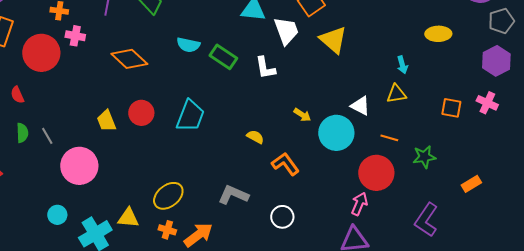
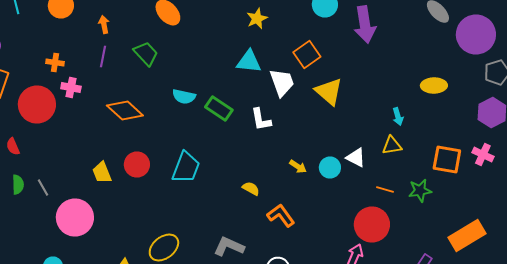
orange square: (451, 108) -> (447, 160), size x1.4
cyan circle: (336, 133) -> (330, 168), moved, size x0.6
green star: (424, 157) -> (420, 190), moved
orange rectangle: (471, 184) -> (467, 236), size x1.8

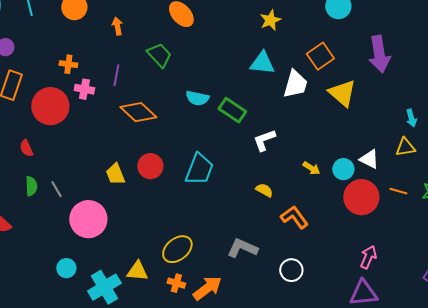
purple arrow: (365, 24) -> (379, 54), moved
purple line: (103, 56) -> (116, 75), moved
white trapezoid: (282, 82) -> (295, 84), turned 36
white L-shape: (261, 120) -> (264, 140), moved, turned 80
red circle: (372, 224) -> (361, 197), moved

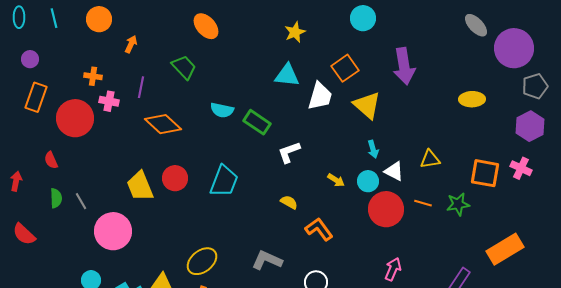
orange arrow: (117, 26) -> (131, 44), moved, turned 36
cyan arrow: (411, 118) -> (373, 149), moved
yellow trapezoid: (115, 174) -> (140, 186), size x1.4

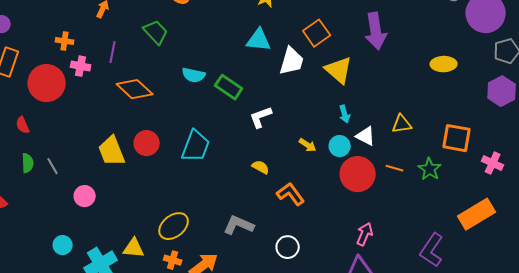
pink cross: (521, 168) -> (493, 163), moved
green star: (458, 204) -> (430, 169), turned -30
pink circle: (113, 231) -> (85, 196), size x0.6

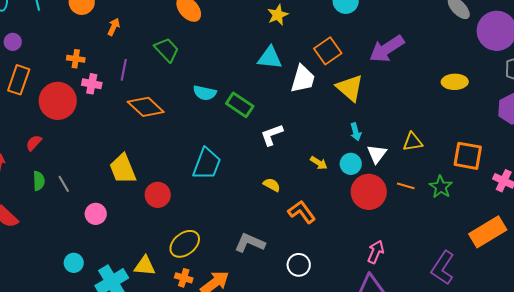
purple arrow: (376, 31) -> (387, 49), turned 66
red semicircle: (23, 125) -> (34, 143), turned 66
white triangle: (366, 136) -> (377, 154), turned 40
red circle: (147, 143) -> (158, 195), moved

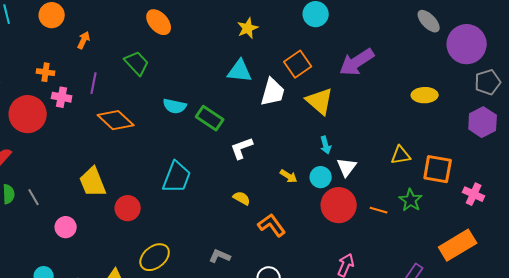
yellow triangle: (413, 142) -> (401, 155), moved
orange line: (406, 186) -> (379, 210), moved
gray L-shape: (250, 243) -> (220, 256), size x0.7

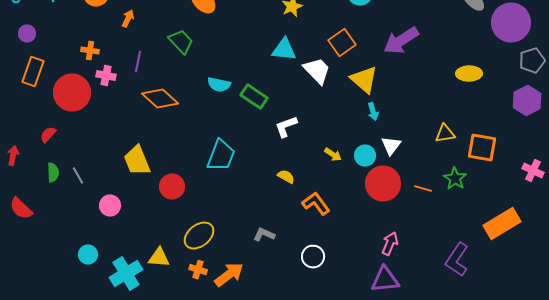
white trapezoid: (273, 92) -> (317, 71), turned -60
cyan arrow: (326, 145) -> (373, 112), moved
pink cross: (474, 194) -> (533, 171), moved

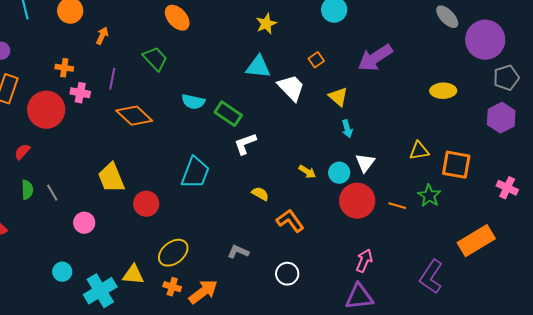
orange square: (342, 43) -> (316, 60), size x0.6
yellow triangle: (364, 80) -> (338, 97), size x0.7
white L-shape: (286, 127) -> (245, 144), moved

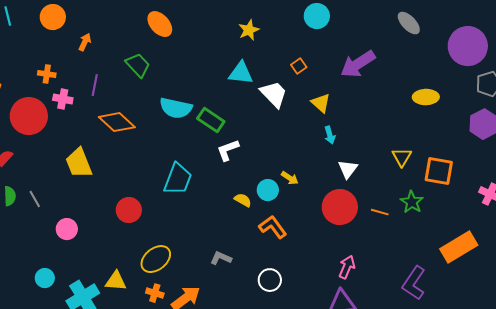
gray ellipse: (447, 17) -> (409, 23), moved
cyan semicircle: (193, 102) -> (176, 108), size x1.4
yellow triangle: (419, 151) -> (402, 157), turned -50
cyan circle: (339, 173) -> (268, 190), moved
yellow trapezoid: (111, 178) -> (79, 163), moved

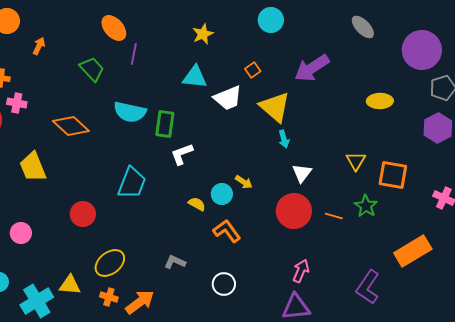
purple line: (95, 85) -> (134, 54), moved
white trapezoid: (274, 94) -> (228, 98), turned 112
yellow triangle: (321, 103) -> (275, 107), size x1.6
green rectangle: (211, 120) -> (165, 124), turned 64

